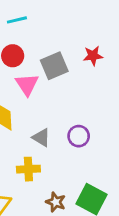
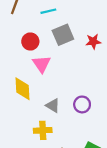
cyan line: (17, 20) -> (48, 11), moved
gray square: (54, 66) -> (63, 35), moved

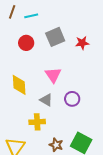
cyan line: (48, 11) -> (31, 16), moved
pink triangle: (42, 64) -> (53, 75), moved

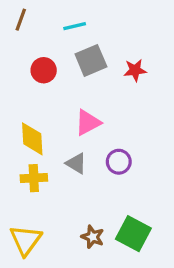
cyan line: (31, 16) -> (75, 26), moved
pink triangle: (53, 75) -> (88, 123), turned 36
yellow cross: (37, 122) -> (34, 178), moved

